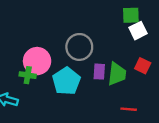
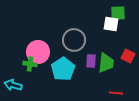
white square: (138, 31) -> (111, 24), moved, turned 35

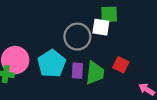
gray circle: (74, 40) -> (77, 37), moved
cyan pentagon: (63, 69) -> (52, 64), moved

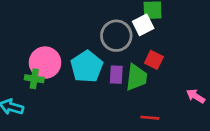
white square: (101, 27) -> (143, 25), turned -36
red square: (121, 65) -> (154, 60), moved

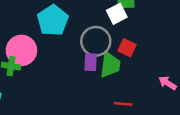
gray circle: (116, 36) -> (96, 41), moved
cyan pentagon: (87, 67) -> (53, 20), moved

